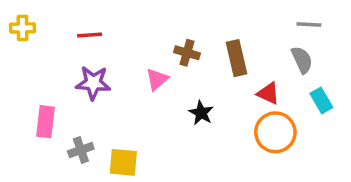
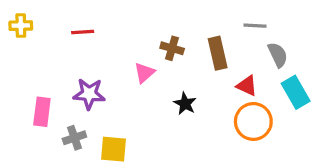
gray line: (309, 24) -> (255, 26), moved
purple star: (93, 83) -> (89, 94), moved
cyan rectangle: (321, 100) -> (296, 92), size x1.4

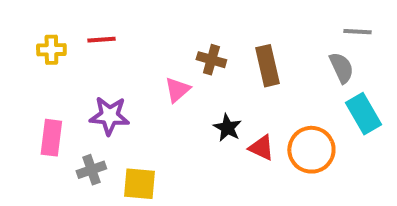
yellow cross: (21, 26) -> (51, 50), moved
gray line: (255, 26) -> (357, 32), moved
red triangle: (247, 86) -> (261, 148), moved

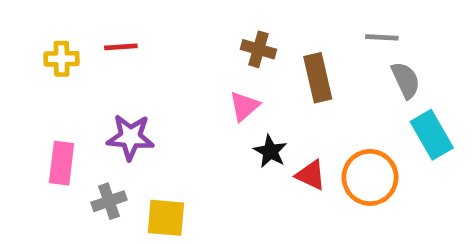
gray line: (357, 32) -> (382, 37), moved
brown cross: (211, 60) -> (258, 49), moved
pink triangle: (177, 90) -> (244, 106), moved

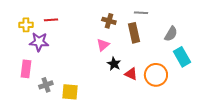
gray line: (382, 37) -> (141, 13), moved
gray semicircle: (406, 80) -> (171, 34), turned 56
purple star: (130, 137) -> (39, 42), moved

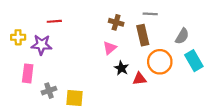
yellow cross: (26, 25) -> (18, 37), moved
red triangle: (131, 74) -> (140, 79), turned -32
orange circle: (156, 75) -> (160, 62), moved

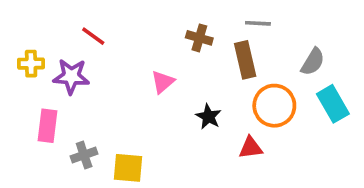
red line: (54, 21) -> (93, 36), turned 40
pink triangle: (110, 48) -> (163, 82), moved
red triangle: (140, 79) -> (251, 148), moved

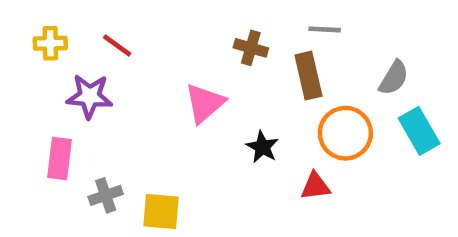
yellow cross: (31, 64) -> (50, 43), moved
pink triangle: (163, 82) -> (205, 103), size x1.4

